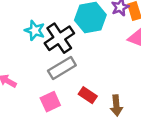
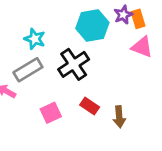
black cross: (59, 38) -> (74, 64), moved
gray rectangle: (62, 68) -> (28, 70), moved

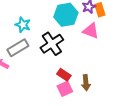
pink triangle: (142, 47) -> (91, 31), moved
pink square: (51, 113) -> (65, 89), moved

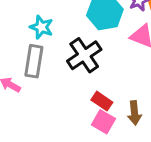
gray rectangle: (18, 48) -> (34, 61), turned -50
pink square: (65, 89) -> (103, 122), turned -35

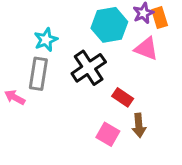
cyan star: (41, 27) -> (46, 40), turned 30
red rectangle: (102, 101) -> (123, 97), moved

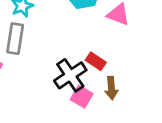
black cross: (89, 68) -> (70, 75), moved

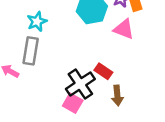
pink square: (82, 97) -> (73, 103), moved

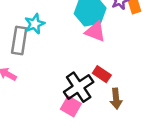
pink triangle: (124, 29) -> (95, 32), moved
gray rectangle: (31, 51) -> (19, 41), moved

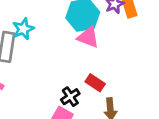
black cross: (79, 87) -> (70, 97), size x0.6

